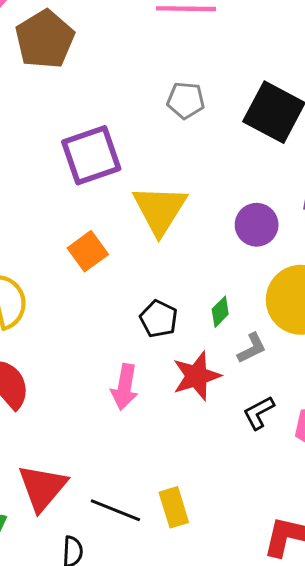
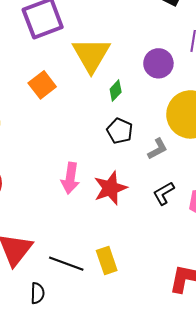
green diamond: (220, 312) -> (116, 91), moved
black pentagon: (159, 319) -> (120, 131), moved
red star: (197, 376) -> (110, 188), moved

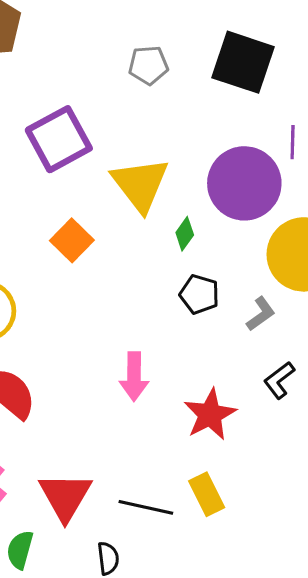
purple circle: (158, 63) -> (244, 183), size x1.6
red star: (110, 188) -> (210, 415), moved

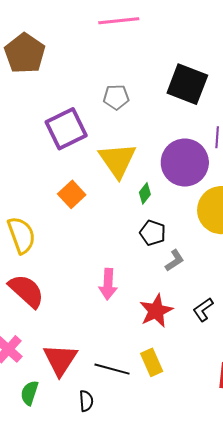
gray pentagon: (148, 65) -> (116, 97), moved
gray L-shape: (261, 314) -> (175, 260), moved
black L-shape: (279, 380) -> (203, 310), moved

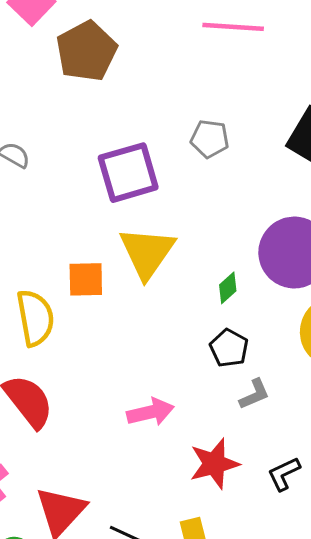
yellow triangle: (117, 160) -> (147, 253), moved
orange square: (72, 194) -> (86, 279), moved, turned 32
pink arrow: (108, 284) -> (150, 412), turned -116

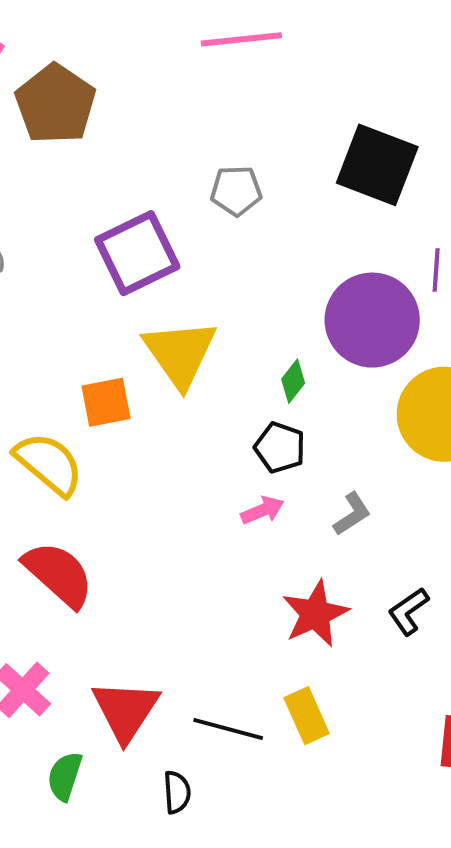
yellow semicircle: (35, 318) -> (49, 464), turned -30
black pentagon: (229, 348) -> (280, 448), moved
pink arrow: (150, 412) -> (262, 510), moved, size x0.7

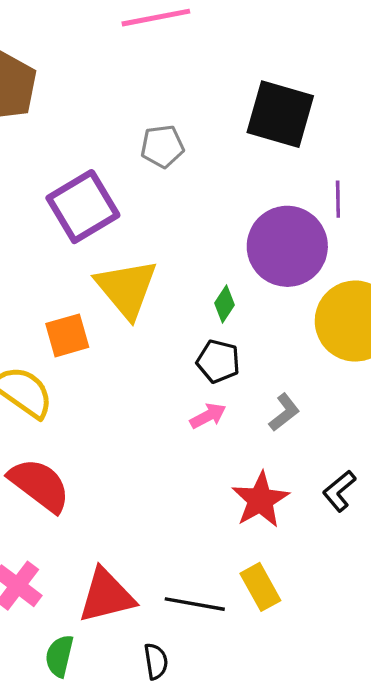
red triangle: (126, 710) -> (106, 596), turned 48

